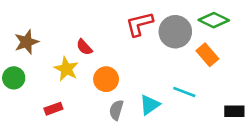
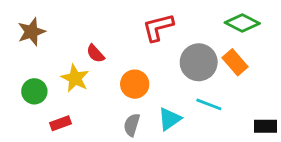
gray circle: (175, 32) -> (199, 62), moved
brown star: (27, 42) -> (31, 32), moved
green circle: (14, 78) -> (34, 91), moved
orange circle: (106, 79) -> (135, 84), moved

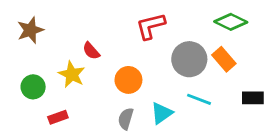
black rectangle: (266, 126) -> (253, 98), moved

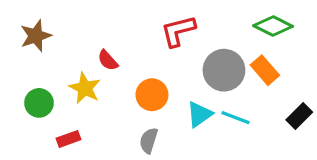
black rectangle: (253, 98) -> (299, 116), turned -45
cyan triangle: (162, 113) -> (199, 114), moved

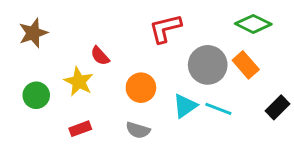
red rectangle: (68, 139) -> (80, 129), moved
gray semicircle: (149, 141) -> (138, 130), turned -90

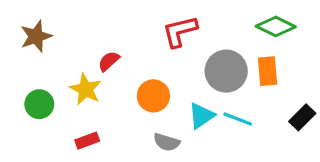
red semicircle: (100, 56) -> (109, 61), turned 90
orange rectangle: (246, 65) -> (267, 71), turned 36
gray semicircle: (138, 130) -> (167, 142), moved

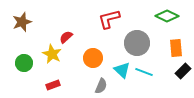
orange rectangle: (267, 71) -> (176, 48), moved
cyan triangle: (201, 116) -> (122, 70), turned -42
gray semicircle: (167, 142) -> (101, 86), turned -84

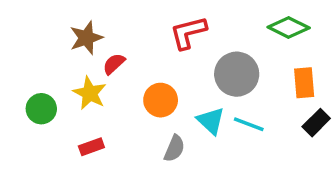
brown star: (22, 22) -> (86, 38), moved

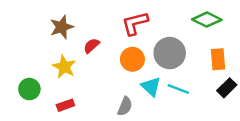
red semicircle: (114, 64) -> (91, 46), moved
orange circle: (161, 100) -> (132, 59), moved
green circle: (41, 109) -> (29, 89), moved

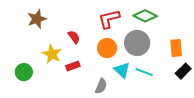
green diamond: (207, 20) -> (145, 16), moved
brown star: (62, 27) -> (37, 19), moved
red semicircle: (91, 46) -> (74, 37), turned 96
red rectangle: (65, 105) -> (73, 66), moved

